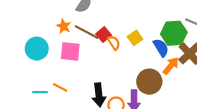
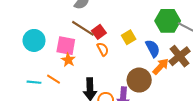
orange star: (64, 26) -> (68, 60), moved
green hexagon: (174, 33) -> (168, 21), moved
orange semicircle: (114, 43) -> (103, 49), moved

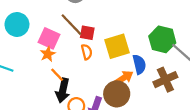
red square: (99, 32) -> (87, 33), turned 32
yellow square: (129, 37) -> (117, 46), size x1.6
orange arrow: (161, 66) -> (124, 78), moved
orange line: (54, 79) -> (57, 75), moved

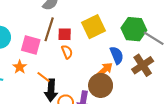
brown line: (71, 25) -> (49, 29), turned 70
yellow square: (117, 46) -> (94, 27), moved
orange star: (48, 54) -> (20, 67), moved

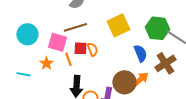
brown line: (49, 29) -> (75, 27), turned 55
red square: (65, 34) -> (80, 48), moved
orange arrow: (104, 70) -> (140, 79), moved
orange line: (44, 77) -> (68, 59), moved, turned 32

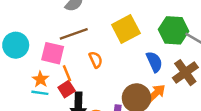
red square: (80, 48) -> (67, 89), moved, turned -32
cyan line: (23, 74) -> (40, 93), moved

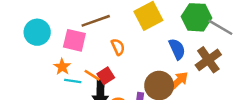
orange line: (67, 73) -> (92, 75), moved, turned -35
red square: (67, 89) -> (106, 76), moved
cyan line: (40, 93) -> (73, 81), moved

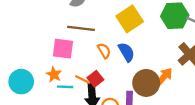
brown line: (96, 21) -> (81, 28), turned 32
cyan circle: (37, 32) -> (21, 82), moved
blue semicircle: (177, 49) -> (126, 52), moved

